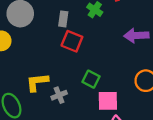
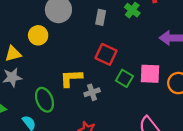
red square: (72, 41) -> (106, 54), moved
pink square: (108, 101) -> (150, 74), moved

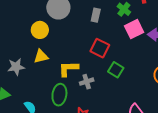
yellow triangle: (13, 54) -> (41, 56), moved
pink square: (150, 74) -> (134, 29), moved, turned -30
green ellipse: (44, 100) -> (59, 95), moved, turned 30

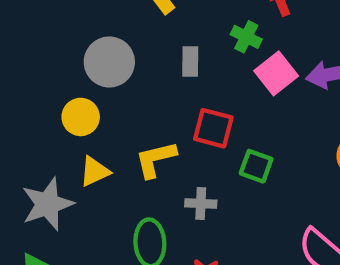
gray star: (16, 67) -> (47, 204), size x1.4
yellow L-shape: (68, 69) -> (156, 159), moved
gray cross: (87, 82) -> (201, 204), turned 32

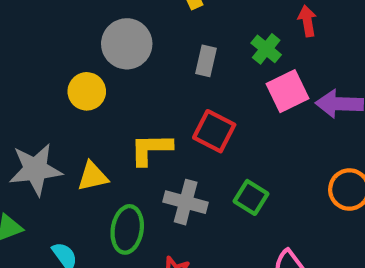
green square: (256, 166) -> (251, 197), moved
yellow triangle: (95, 171) -> (93, 176), moved
gray cross: (201, 204) -> (186, 202), size x1.4

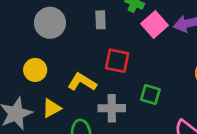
yellow circle: (87, 91) -> (35, 70), moved
yellow L-shape: (151, 149) -> (82, 82), turned 48

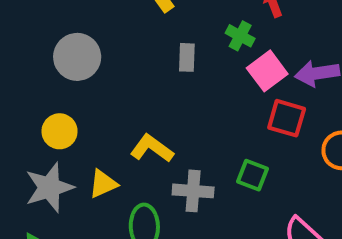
gray circle: (50, 23) -> (77, 57), moved
red square: (117, 61) -> (287, 118), moved
yellow circle: (35, 70) -> (60, 131), moved

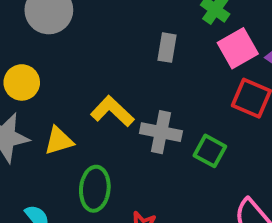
gray rectangle: (187, 57) -> (167, 48), moved
gray cross: (193, 191) -> (161, 132), moved

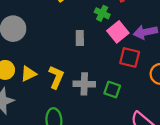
yellow L-shape: (112, 111) -> (56, 77), turned 80
yellow triangle: (59, 141) -> (28, 74), moved

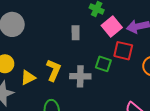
yellow triangle: (28, 74) -> (28, 78), moved
green square: (112, 90) -> (103, 64), moved

